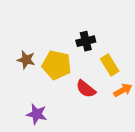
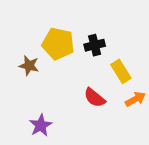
yellow pentagon: (57, 65) -> (58, 44), moved
purple star: (37, 114) -> (41, 125), turned 30

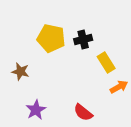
brown star: (29, 66) -> (20, 71), moved
red semicircle: (95, 98) -> (83, 112), moved

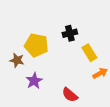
yellow pentagon: (51, 38) -> (36, 45), moved
purple star: (36, 110) -> (34, 81), moved

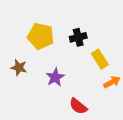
yellow pentagon: (36, 45) -> (41, 36), moved
purple star: (34, 81) -> (55, 77), moved

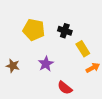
black cross: (78, 37) -> (65, 31), turned 32
brown star: (19, 68) -> (13, 66), moved

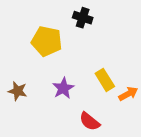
black cross: (65, 31) -> (83, 18), moved
yellow rectangle: (83, 49) -> (105, 80), moved

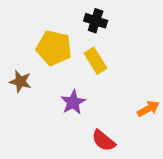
yellow rectangle: (105, 80) -> (96, 61), moved
brown star: (18, 91) -> (20, 81), moved

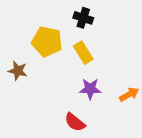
purple star: (73, 102) -> (90, 89), moved, turned 30
red semicircle: (104, 141) -> (75, 122), moved

